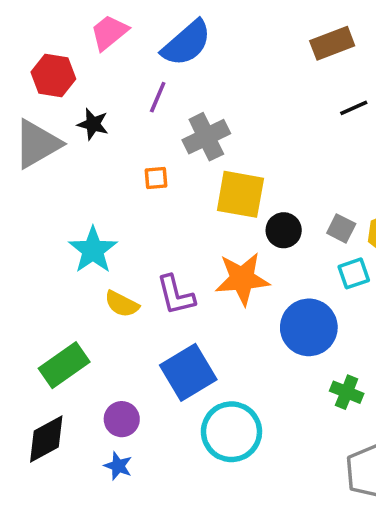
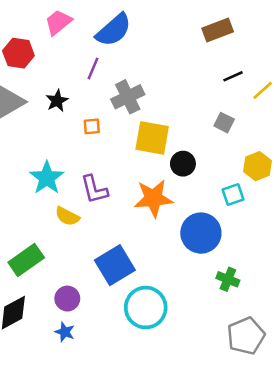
black star: (93, 124) -> (57, 101), moved, turned 30
gray square: (341, 228) -> (224, 123), moved
purple L-shape: (176, 295) -> (94, 189), moved

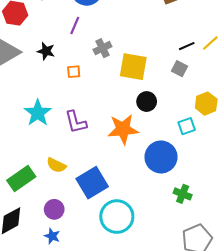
black line: (233, 76) -> (187, 46), moved
gray cross: (128, 97) -> (102, 48), size x0.7
black star: (57, 101) -> (46, 51), turned -30
yellow square: (152, 138) -> (133, 67), moved
yellow semicircle: (67, 216) -> (56, 165), moved

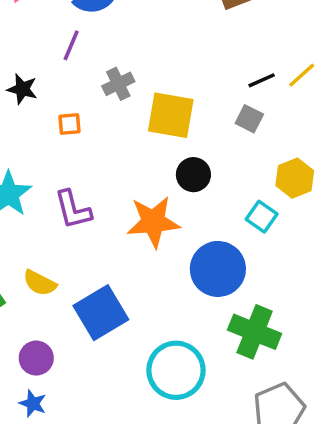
cyan square: (187, 126) -> (262, 217), turned -36
green cross: (183, 194) -> (255, 332), size x1.6
cyan circle: (117, 217) -> (176, 370), moved

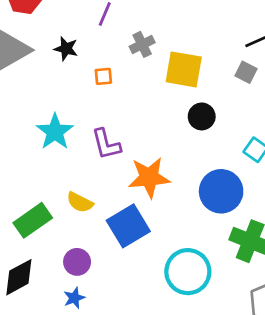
orange star: (153, 222) -> (149, 177), moved
blue star: (33, 403) -> (74, 298), turned 30

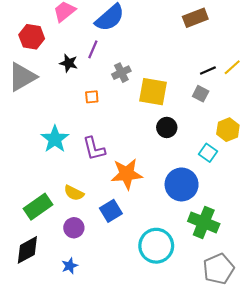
black star: (66, 49) -> (69, 63), moved
blue square: (128, 226) -> (111, 211), size x0.7
purple circle: (77, 262) -> (74, 228), moved

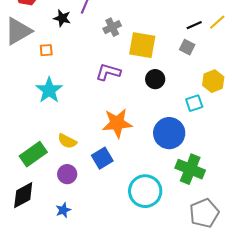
orange square: (92, 97) -> (46, 50), moved
purple L-shape: (94, 149) -> (108, 72), moved, turned 120
cyan square: (208, 153) -> (194, 103), turned 36

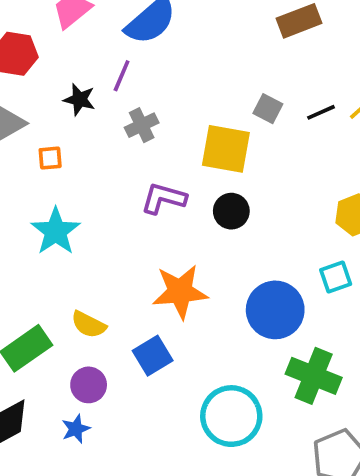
gray cross: (112, 27) -> (142, 125), moved
gray square: (187, 47) -> (268, 109), moved
black circle: (155, 79) -> (231, 211), moved
cyan square: (194, 103) -> (336, 277), moved
blue star: (63, 210) -> (76, 429), moved

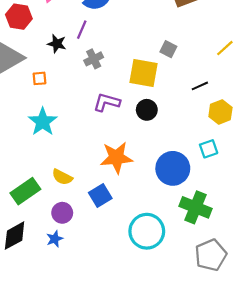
black line: (321, 112) -> (200, 86), moved

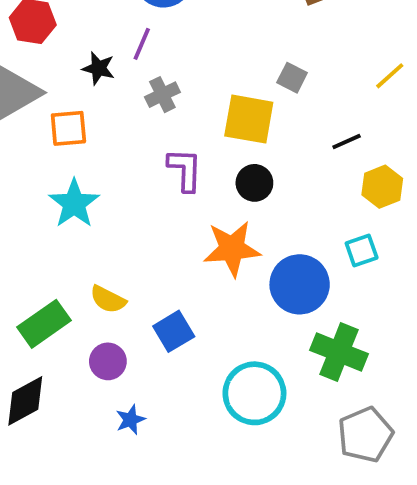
orange square: (39, 78) -> (68, 128), size x1.5
purple L-shape: (107, 102) -> (185, 170), turned 76
orange star: (116, 158) -> (232, 249), moved
blue star: (55, 239) -> (130, 420), moved

